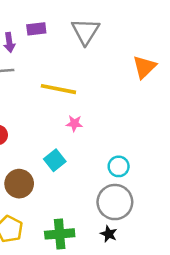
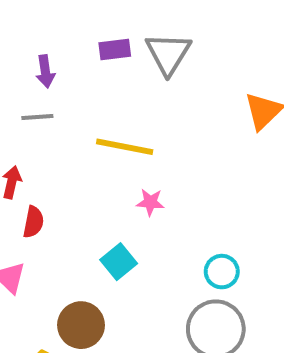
purple rectangle: (36, 29) -> (115, 50), moved
brown circle: (19, 184) -> (81, 325), moved

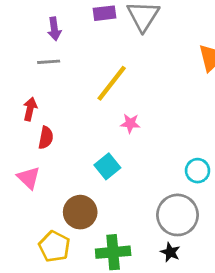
yellow line: (125, 147) -> (112, 83), turned -63
cyan circle: (222, 272) -> (198, 171), moved

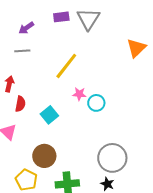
purple arrow: (54, 29) -> (26, 28), turned 63
cyan square: (107, 166) -> (49, 115), moved
cyan circle: (198, 171) -> (96, 103), moved

